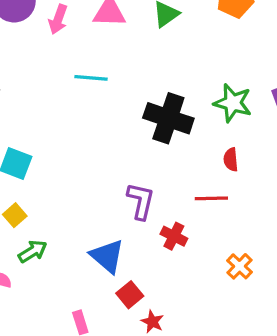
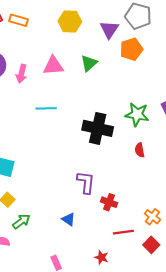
red line: (211, 198) -> (123, 232), moved
blue triangle: (107, 256) -> (69, 219), size x0.6
red square: (130, 295) -> (151, 245), moved

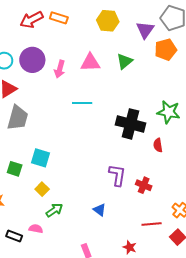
red semicircle: (140, 150) -> (158, 145), moved
red cross: (109, 202) -> (144, 185), moved

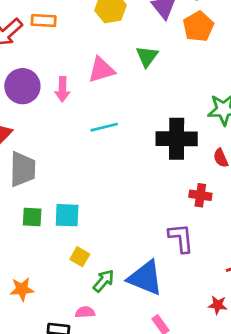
green square: (15, 169) -> (32, 217), moved
purple L-shape: (117, 175) -> (181, 238), moved
red cross: (144, 185) -> (200, 195), moved
blue triangle: (100, 210) -> (145, 278), moved, size x2.0

